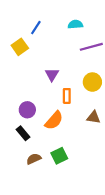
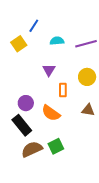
cyan semicircle: (75, 24) -> (57, 41), moved
orange semicircle: (54, 120) -> (51, 113), turned 84
black rectangle: (23, 133) -> (22, 125), size x1.5
brown semicircle: (34, 159) -> (32, 149), size x1.5

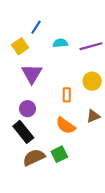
purple triangle: (49, 70) -> (32, 74), moved, size x1.5
brown triangle: (88, 110) -> (93, 116), turned -32
orange semicircle: (51, 113) -> (66, 126), moved

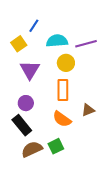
cyan semicircle: (60, 43) -> (57, 41), size x1.5
yellow circle: (92, 81) -> (66, 63), moved
orange rectangle: (67, 95) -> (63, 90), size x1.5

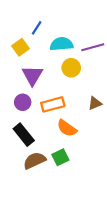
orange rectangle: (63, 90) -> (53, 104), moved, turned 75
purple circle: (26, 103) -> (23, 102), moved
brown triangle: (88, 110) -> (95, 103), moved

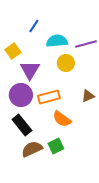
yellow square: (20, 47) -> (13, 51), moved
purple circle: (23, 102) -> (21, 95), size x1.5

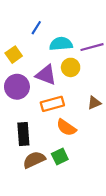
purple triangle: (30, 70) -> (46, 75), moved, turned -40
purple circle: (21, 95) -> (17, 87), moved
black rectangle: (22, 125) -> (23, 134), turned 35

